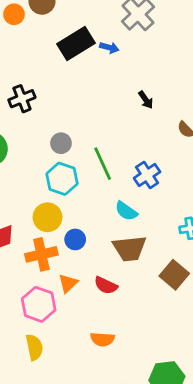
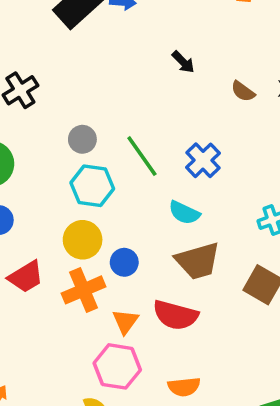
red semicircle: (106, 285) -> (175, 315), size x1.4
pink hexagon: (39, 304) -> (117, 366), moved

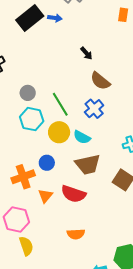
brown semicircle: (243, 91) -> (100, 81), moved, size x1.5
yellow circle: (83, 240) -> (59, 132), moved
pink hexagon: (117, 366) -> (16, 220), moved

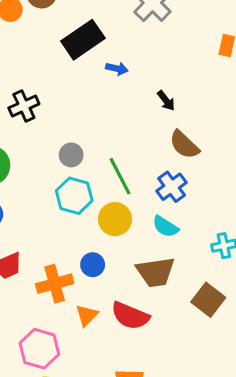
blue arrow: (55, 18) -> (117, 69), moved
cyan semicircle: (82, 137) -> (165, 226), moved

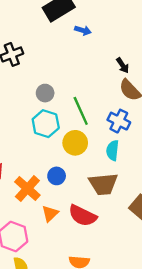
black arrow: (166, 101) -> (123, 65), moved
blue cross: (172, 187) -> (119, 121), turned -30
cyan semicircle: (165, 226) -> (113, 150), turned 60
orange cross: (55, 284) -> (27, 189), turned -36

